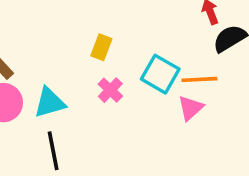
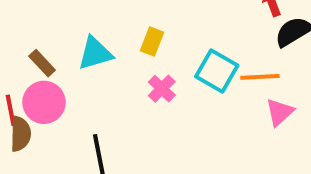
cyan triangle: (50, 103) -> (95, 53), moved
pink triangle: (191, 108) -> (280, 112), moved

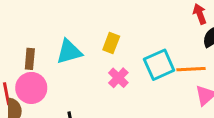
brown rectangle: (42, 63) -> (30, 59), turned 48
cyan square: (217, 71) -> (159, 65), turned 36

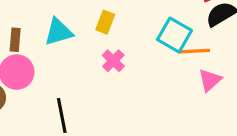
cyan square: (159, 65) -> (174, 35), moved, turned -36

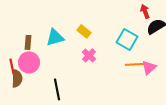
yellow rectangle: (105, 22) -> (84, 31), turned -72
orange line: (194, 51) -> (135, 64), moved

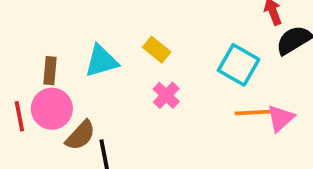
brown semicircle: (17, 78) -> (80, 135), moved, turned 42

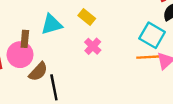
cyan square: (239, 65) -> (152, 35), moved
brown rectangle: (50, 71) -> (25, 39), moved

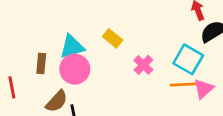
pink cross: (93, 46) -> (143, 65), moved
pink circle: (20, 55) -> (75, 69), moved

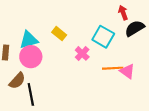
cyan square: (188, 59) -> (103, 37), moved
pink triangle: (204, 89) -> (127, 71), turned -42

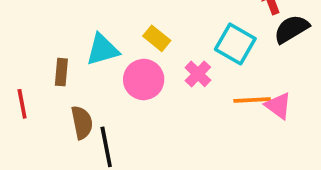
pink circle: (31, 57) -> (144, 79), moved
brown semicircle: (17, 81) -> (82, 123), turned -54

